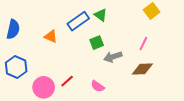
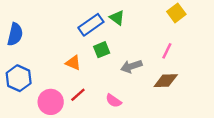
orange triangle: (51, 36) -> (73, 63), moved
green square: (97, 43) -> (102, 50), moved

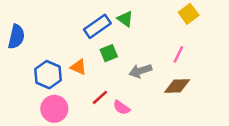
blue hexagon: (19, 78) -> (48, 75), moved
red line: (78, 95) -> (100, 97), moved

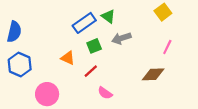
pink line: (178, 54) -> (167, 47), moved
gray arrow: (140, 71) -> (121, 38), moved
blue hexagon: (48, 75) -> (20, 65), moved
red line: (100, 97) -> (91, 71), moved

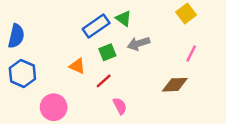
pink semicircle: (105, 93) -> (120, 106), turned -152

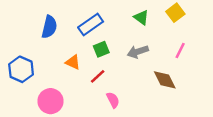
green triangle: (124, 18) -> (141, 17), moved
blue semicircle: (16, 36) -> (49, 27), moved
gray arrow: (139, 43) -> (138, 52), moved
brown diamond: (175, 85) -> (165, 80), turned 65

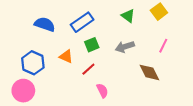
blue semicircle: (49, 27) -> (45, 24), turned -84
blue hexagon: (21, 69) -> (33, 63), moved
pink circle: (51, 101) -> (23, 91), moved

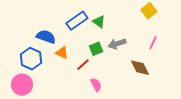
green triangle: (128, 16) -> (99, 22), moved
blue semicircle: (45, 24) -> (46, 37), moved
green square: (92, 45) -> (96, 49), moved

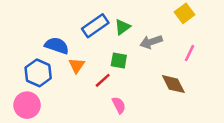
green triangle: (99, 22) -> (123, 27), turned 48
gray arrow: (117, 44) -> (151, 42), moved
green square: (96, 49) -> (119, 60), turned 32
orange triangle: (62, 53) -> (77, 65), turned 40

